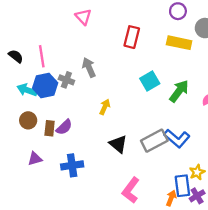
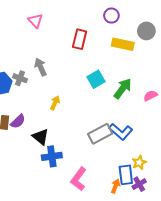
purple circle: (178, 11) -> (111, 16), moved
black triangle: (118, 144) -> (41, 137), moved
blue cross: (72, 165) -> (52, 156), moved

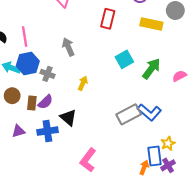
gray cross: (20, 78) -> (47, 74), moved
blue cross: (52, 156) -> (47, 131), moved
pink L-shape: (79, 179) -> (88, 160), moved

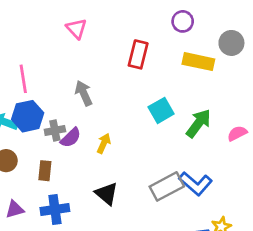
gray cross: (47, 74) -> (55, 130), turned -32
purple semicircle: (45, 102) -> (71, 138), moved
brown rectangle: (32, 103) -> (45, 171), moved
black triangle: (68, 118) -> (107, 194), moved

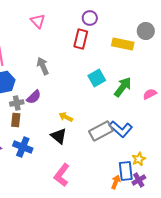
purple circle: (183, 21) -> (90, 18), moved
gray cross: (55, 130) -> (17, 103), moved
yellow arrow: (104, 143) -> (66, 117), moved, turned -88
blue cross: (55, 209) -> (23, 147), turned 30

